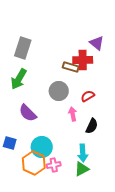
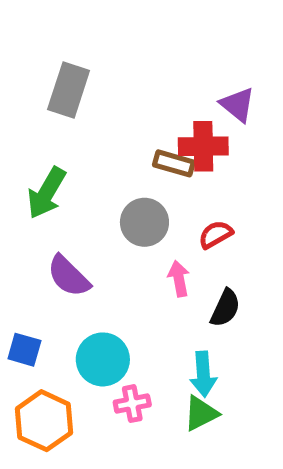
gray rectangle: (23, 48) -> (69, 90), moved
orange hexagon: (34, 163) -> (44, 421), moved

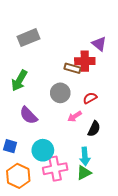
gray rectangle: (69, 90) -> (29, 38), turned 50
pink arrow: (179, 279) -> (75, 116), turned -112
pink cross: (132, 404) -> (55, 169), size x1.6

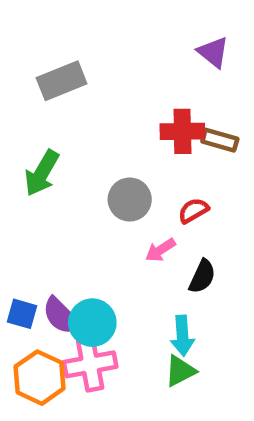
purple triangle: (99, 44) -> (213, 52), moved
brown rectangle: (73, 68) -> (220, 140), moved
purple semicircle: (29, 115) -> (62, 316), moved
pink cross: (55, 169) -> (90, 364), moved

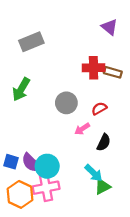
cyan arrow: (182, 336) -> (94, 173), turned -42
green triangle: (180, 371) -> (103, 187), moved

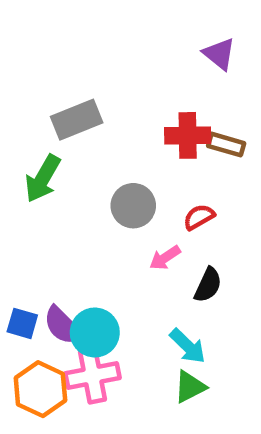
gray rectangle: (31, 42) -> (77, 120), moved
green triangle: (103, 187) -> (190, 387), moved

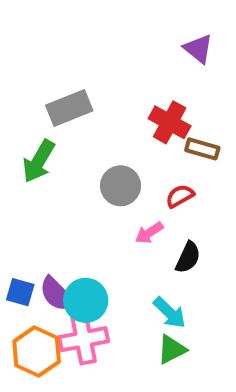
red cross: (188, 135) -> (170, 122), turned 30
brown rectangle: (226, 145) -> (202, 149), moved

